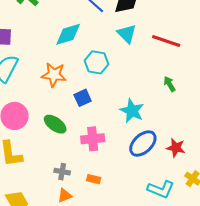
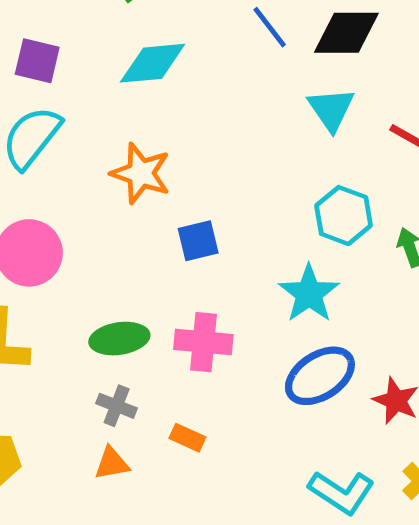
cyan diamond: (68, 34) -> (153, 63), moved
cyan hexagon: (97, 62) -> (344, 216), moved
green ellipse: (55, 124) -> (119, 339), moved, turned -55

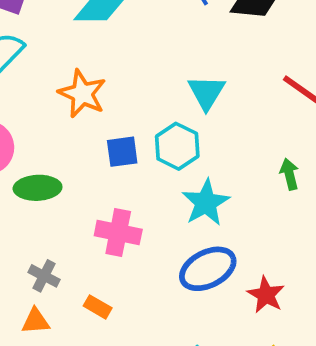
cyan triangle: (331, 109) -> (206, 92), moved
cyan hexagon: (344, 216) -> (177, 146), moved
green ellipse: (119, 339) -> (38, 188), moved

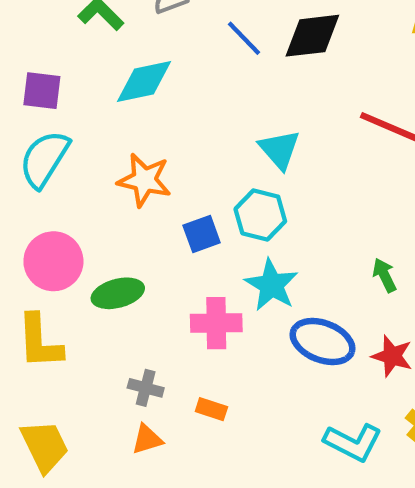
green arrow: (289, 174) -> (384, 275), moved
cyan star: (206, 203) -> (272, 285), moved
blue ellipse: (208, 269) -> (323, 342), turned 60

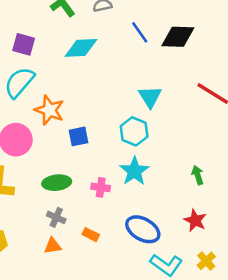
orange star: (144, 180) -> (49, 110), moved
blue square: (202, 234) -> (78, 136), moved
green ellipse: (118, 293) -> (57, 183), moved
pink cross: (216, 323) -> (101, 187), size x0.7
blue ellipse: (323, 342) -> (143, 229), moved

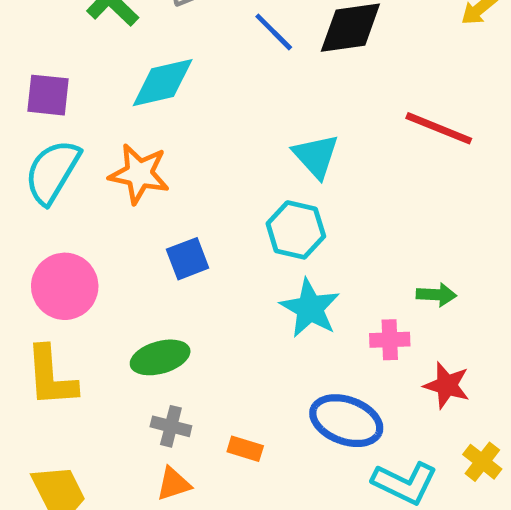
orange star: (49, 110) -> (139, 174), moved
green arrow: (198, 175) -> (436, 295), turned 120
pink cross: (101, 187) -> (390, 340), moved

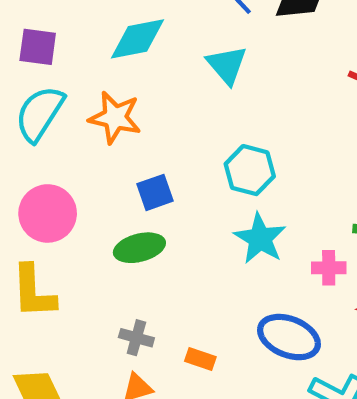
cyan triangle: (316, 156) -> (227, 65), moved
green ellipse: (160, 357) -> (139, 248), moved

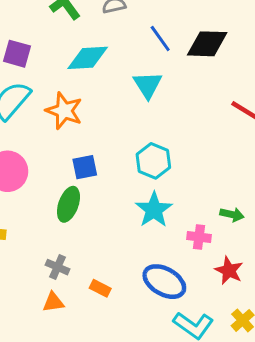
green ellipse: (139, 248) -> (68, 204), turned -64

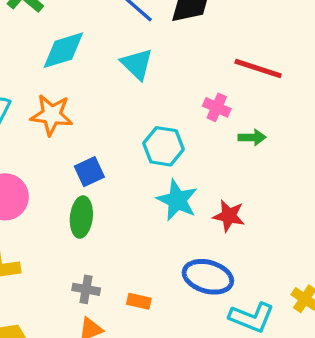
green arrow: (232, 214) -> (252, 137), moved
pink cross: (199, 237) -> (217, 107), moved, turned 30
red star: (229, 270) -> (229, 216), moved

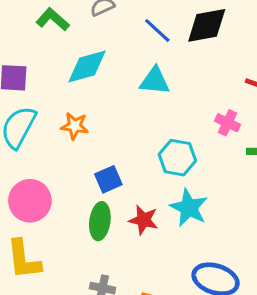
cyan triangle: (137, 64) -> (155, 81), turned -40
orange star: (52, 115) -> (75, 126), size x0.7
red star: (229, 216) -> (144, 220), moved

